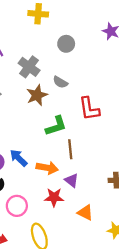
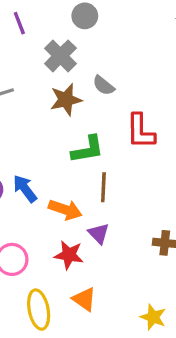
gray circle: (66, 44) -> (85, 16), moved
orange triangle: (85, 213) -> (84, 299), moved

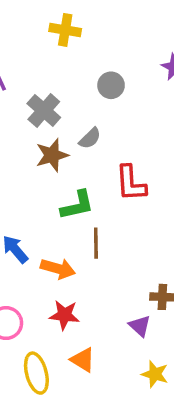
gray circle: (85, 16) -> (111, 85), moved
gray semicircle: (104, 85) -> (90, 138), turned -80
purple triangle: (99, 234) -> (140, 326), moved

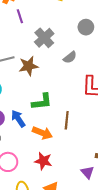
brown star: (52, 155) -> (28, 66), moved
green L-shape: (77, 205) -> (42, 102), moved

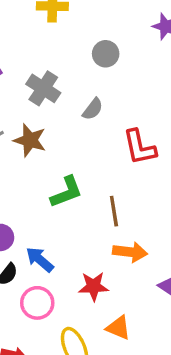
brown star: (28, 66) -> (30, 140), turned -30
blue arrow: (18, 119) -> (40, 259), moved
orange arrow: (42, 133) -> (130, 252), moved

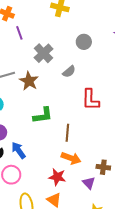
red star: (94, 286) -> (57, 177), moved

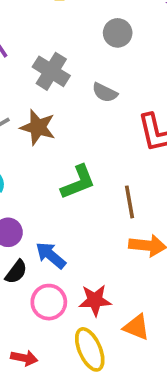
gray semicircle: (69, 72) -> (105, 93), turned 80
red star: (57, 177) -> (95, 300), moved

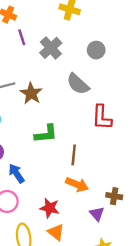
gray cross: (51, 71) -> (51, 48), moved
gray semicircle: (105, 93) -> (78, 84), size x1.5
red star: (95, 300) -> (50, 208), moved

